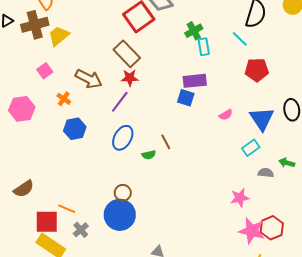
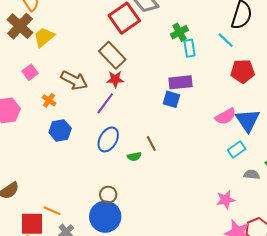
brown cross: (35, 25) -> (20, 26), turned -32
pink semicircle: (226, 115) -> (226, 116), moved, size x1.5

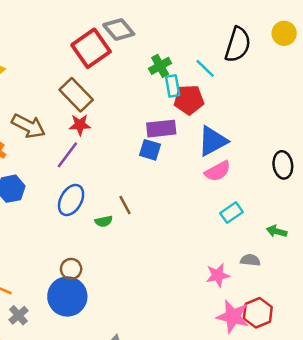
cyan line: (226, 40) -> (205, 68), moved
red pentagon: (243, 71) -> (189, 100), moved
blue triangle: (248, 120) -> (213, 141), moved, turned 36
gray semicircle: (252, 175) -> (250, 260), moved

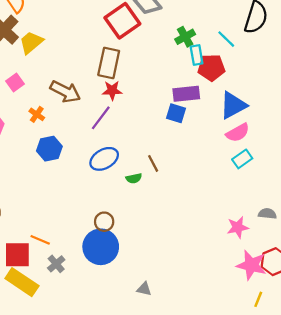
brown rectangle: (76, 95) -> (109, 63), turned 56
blue ellipse: (71, 200) -> (104, 159), turned 32
cyan rectangle: (231, 213) -> (242, 159), moved

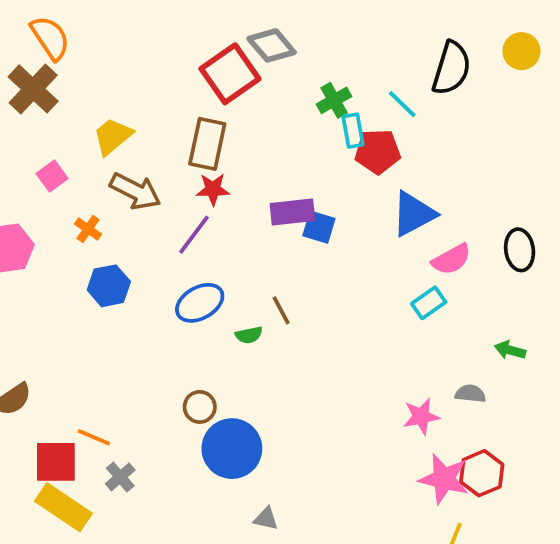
yellow trapezoid: (31, 42) -> (113, 136), moved
purple rectangle: (186, 94) -> (292, 212), moved
pink semicircle: (238, 133) -> (451, 259), moved
blue circle: (101, 247) -> (232, 449), moved

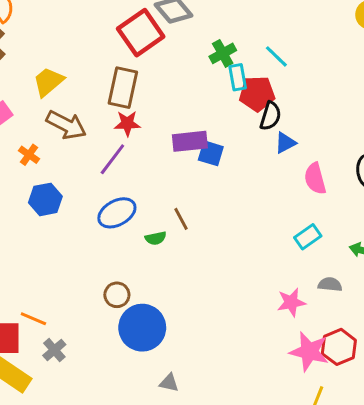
black semicircle: (451, 68) -> (270, 116), moved, size x0.7
blue triangle: (414, 214) -> (285, 143), size x0.6
pink semicircle: (451, 259) -> (315, 179), turned 104
cyan rectangle: (429, 303) -> (308, 237), moved

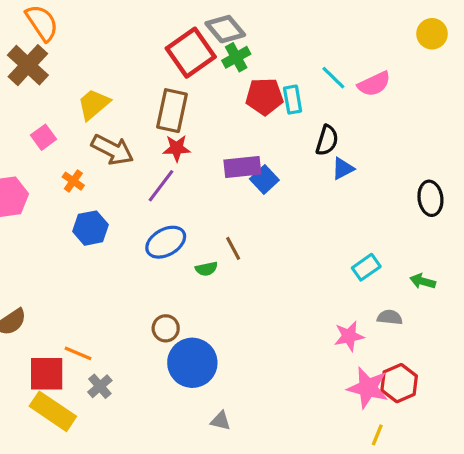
green cross: (223, 53) -> (236, 57), moved
red pentagon: (257, 94) -> (264, 96), moved
blue square: (211, 153) -> (264, 179), turned 30
pink semicircle: (315, 179) -> (374, 84), moved, turned -100

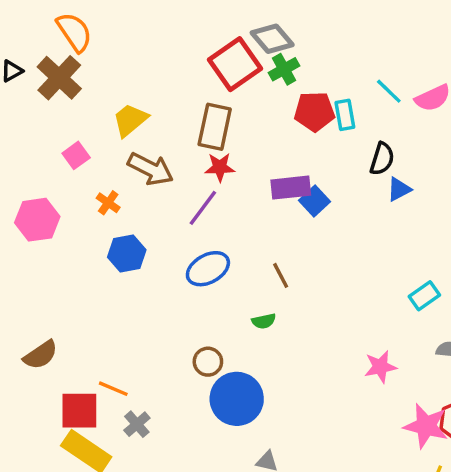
green semicircle: (206, 269) -> (264, 321), moved
pink star: (349, 336) -> (380, 367), moved

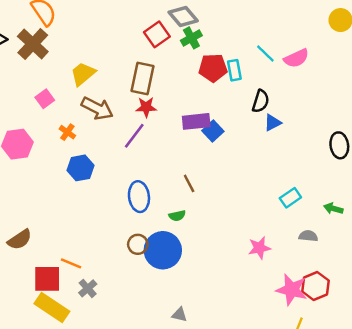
red square: (235, 64) -> (157, 34), size x0.7
blue ellipse: (208, 269) -> (139, 197), moved, turned -68
blue circle: (237, 399) -> (163, 250), moved

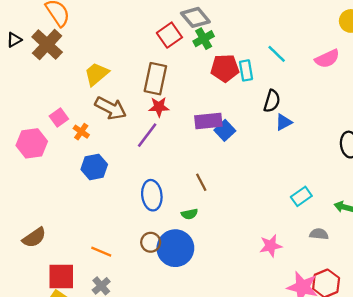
pink semicircle: (296, 58) -> (327, 59), moved
pink square: (45, 99) -> (59, 118), moved
orange line: (71, 263) -> (101, 252), moved

